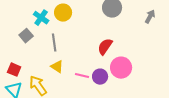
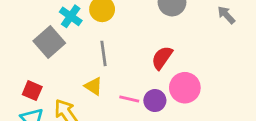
gray arrow: (150, 17) -> (226, 15), turned -72
gray square: (26, 36) -> (49, 42), size x1.5
gray line: (54, 43) -> (104, 53), moved

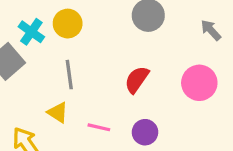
pink circle: (185, 88) -> (199, 83), moved
purple circle: (155, 101) -> (145, 132), moved

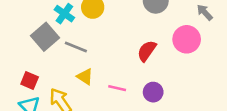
gray line: (69, 75) -> (76, 47), moved, turned -60
pink circle: (199, 83) -> (187, 39), moved

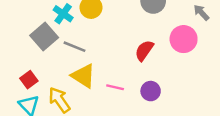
yellow triangle: (85, 77) -> (83, 76), size x1.5
red square: (30, 80) -> (29, 80), turned 30

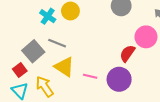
gray square: (44, 37) -> (33, 51), moved
red semicircle: (144, 50) -> (127, 53), moved
purple circle: (151, 91) -> (119, 79), size x1.5

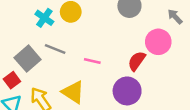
yellow triangle: (64, 67) -> (73, 92), moved
pink line: (90, 76) -> (92, 61), moved

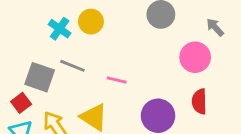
gray square: (28, 59) -> (40, 77), turned -30
red semicircle: (137, 61) -> (199, 101), moved, turned -36

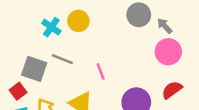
gray arrow: (215, 27) -> (165, 26), moved
pink line: (117, 80) -> (101, 71), turned 56
red semicircle: (199, 101) -> (172, 90), turned 55

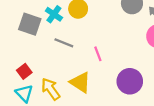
gray square: (34, 69) -> (30, 24), moved

